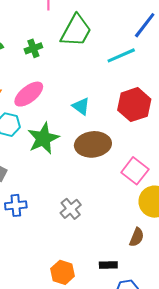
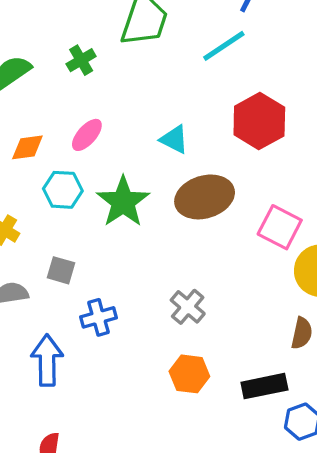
pink ellipse: (29, 94) -> (87, 135), size x0.7
black rectangle: (108, 265) -> (264, 386), size x1.5
orange hexagon: (63, 272) -> (189, 374), moved

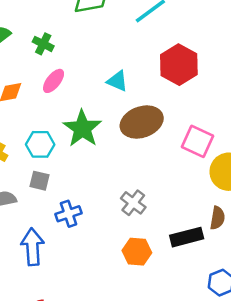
green cross: (81, 60) -> (43, 44), moved, turned -30
cyan hexagon: (63, 190) -> (40, 144), moved
black rectangle: (264, 386) -> (187, 237), moved

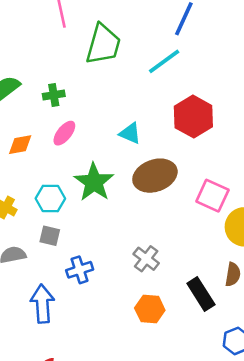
green cross: (43, 44) -> (54, 95), turned -36
black rectangle: (187, 237) -> (201, 294), turned 72

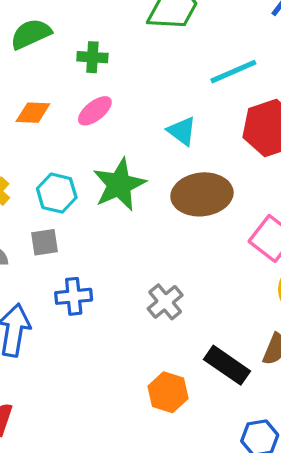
cyan line: (164, 61) -> (233, 72), moved
gray square: (50, 236) -> (44, 242), turned -35
black rectangle: (201, 294) -> (227, 365), turned -36
orange hexagon: (150, 309) -> (168, 392), moved

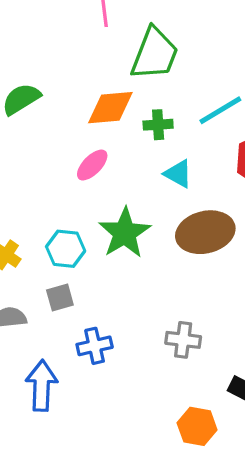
green cross: (92, 57) -> (158, 125), moved
orange diamond: (33, 113) -> (110, 108), moved, size x1.4
gray cross: (165, 302) -> (183, 340), turned -36

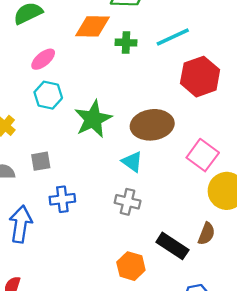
pink ellipse: (92, 165) -> (43, 59), moved
cyan triangle: (178, 174) -> (132, 162), moved
cyan hexagon: (66, 249) -> (48, 95), moved

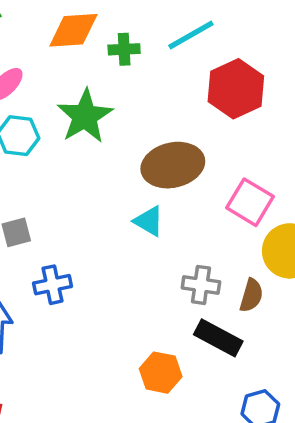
green star: (93, 119) -> (85, 116), moved
gray cross: (128, 202) -> (201, 285), moved
brown semicircle: (206, 234) -> (251, 295), moved

